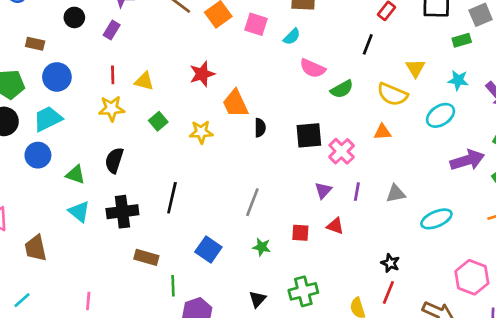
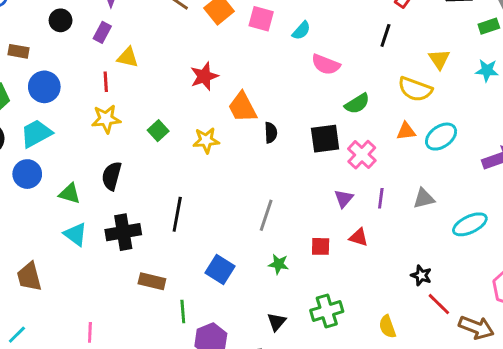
yellow triangle: (144, 81) -> (128, 57), moved
green semicircle: (342, 89) -> (357, 104), moved
cyan ellipse: (440, 115) -> (441, 137), moved
red line: (388, 293) -> (439, 304), moved, turned -65

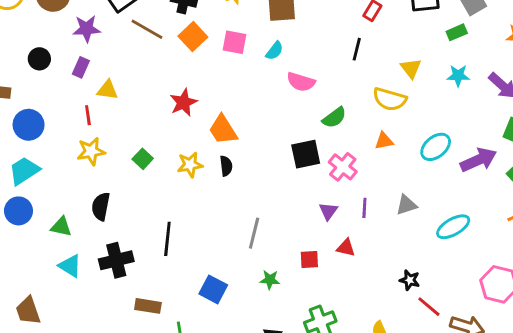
black semicircle: (271, 133) -> (226, 166), moved
cyan ellipse: (441, 137) -> (436, 147), moved

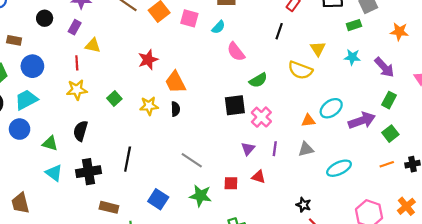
pink semicircle: (301, 82) -> (236, 52), turned 30
orange triangle: (384, 141) -> (308, 121), moved
gray line: (254, 233) -> (192, 160), turned -75
green star: (270, 280) -> (200, 196), size x1.5

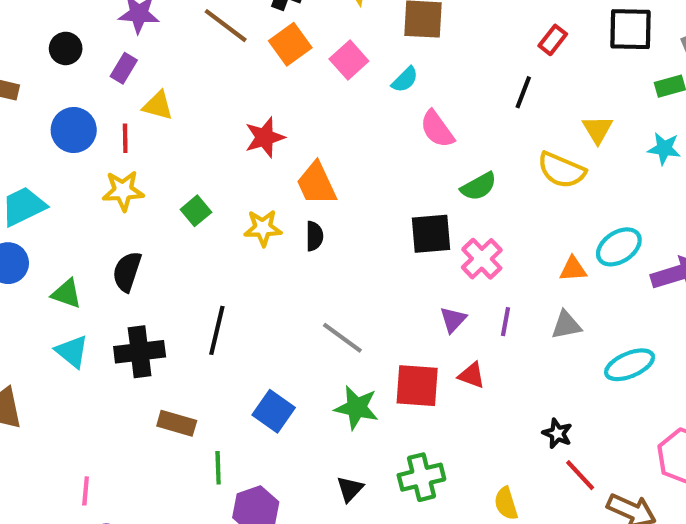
pink square: (189, 18) -> (349, 60), turned 30
blue circle: (32, 66) -> (74, 130), moved
red square: (231, 183) -> (417, 386), size x1.6

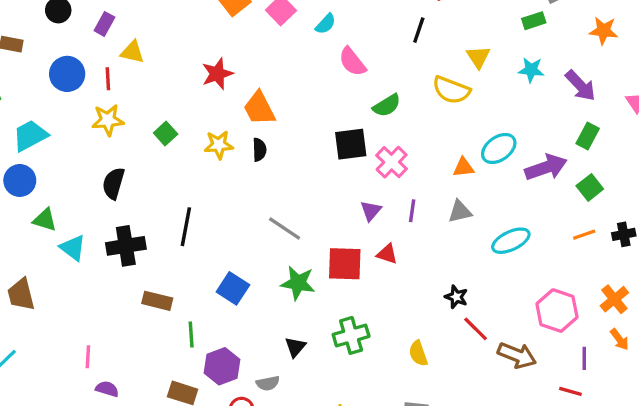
green triangle: (66, 294) -> (45, 220), moved

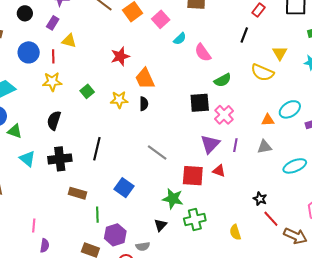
cyan semicircle: (326, 24) -> (180, 39), moved
purple triangle: (371, 211) -> (210, 144), size x1.5
green triangle: (45, 220) -> (15, 131), moved
green star: (298, 283) -> (173, 199), moved
purple semicircle: (107, 389) -> (45, 246), turned 80

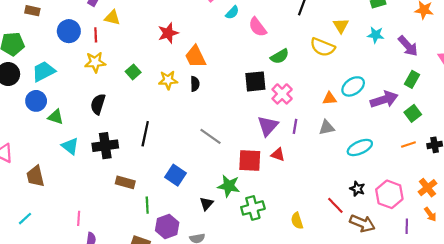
black star: (260, 199) -> (357, 189), moved
black triangle: (160, 225) -> (206, 204), moved

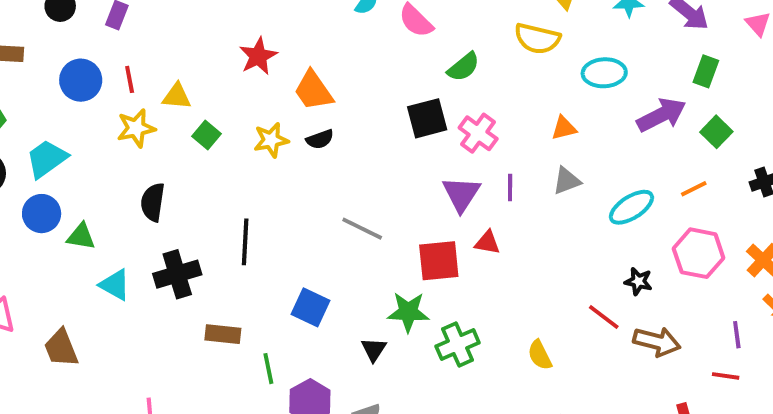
yellow triangle: (112, 18) -> (177, 96), moved
black semicircle: (195, 84) -> (320, 139), turned 80
cyan ellipse: (353, 86) -> (604, 73), moved, turned 40
orange line: (408, 144) -> (694, 189), moved
pink hexagon: (389, 194) -> (699, 253), moved

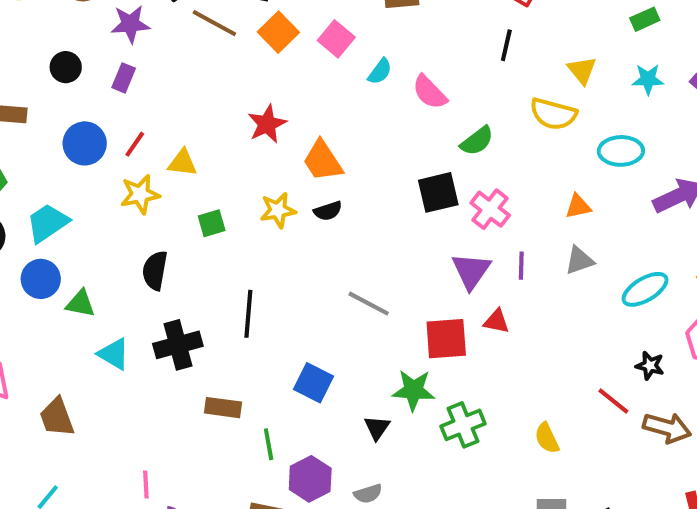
red line: (130, 79) -> (135, 144), turned 44
green square: (207, 135) -> (212, 223), moved, turned 32

